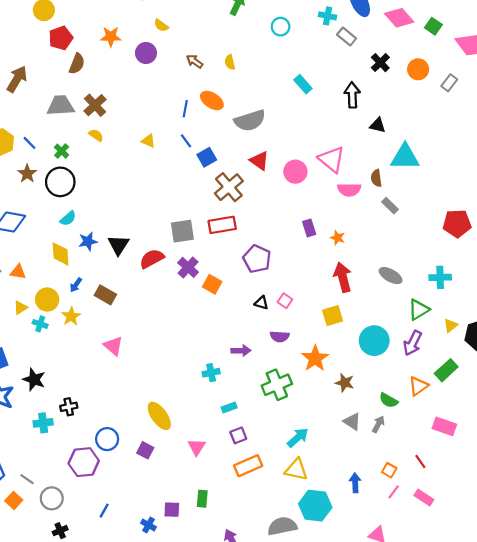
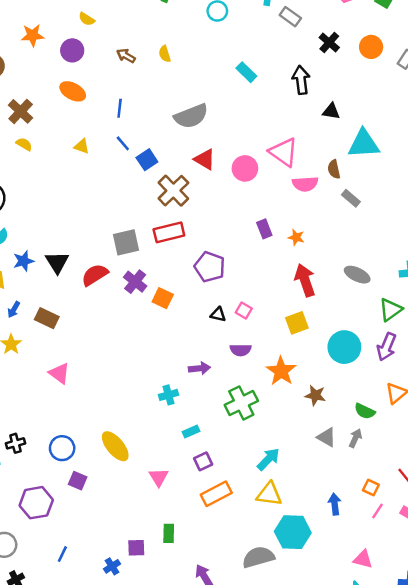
orange ellipse: (212, 100) -> (73, 91), moved
blue circle: (107, 439) -> (62, 448), moved
purple square: (145, 450) -> (78, 481), moved
blue cross: (148, 525) -> (112, 566), turned 32

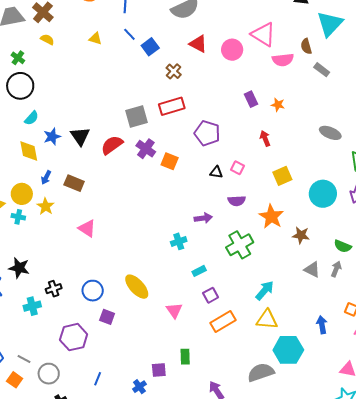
cyan triangle: (364, 144) -> (330, 24), turned -40
brown cross: (173, 191) -> (174, 71), size x0.6
red arrow: (305, 280) -> (265, 138), moved, size x0.6

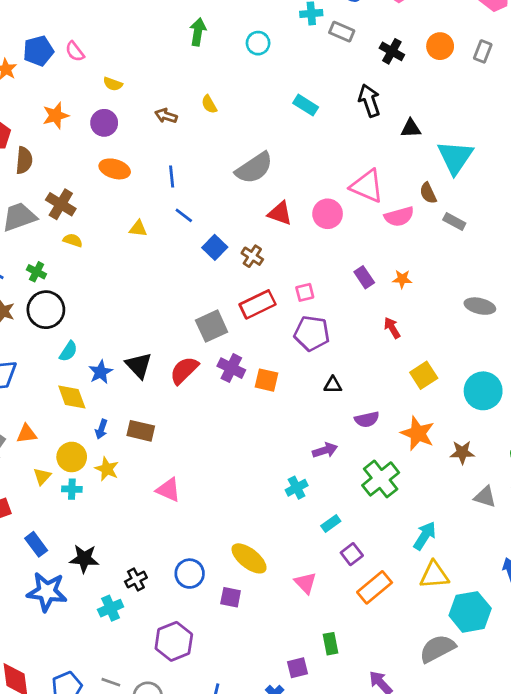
blue square: (150, 47) -> (215, 247), moved
pink square: (237, 168) -> (305, 292), moved, turned -32
purple square: (107, 317) -> (231, 597), moved

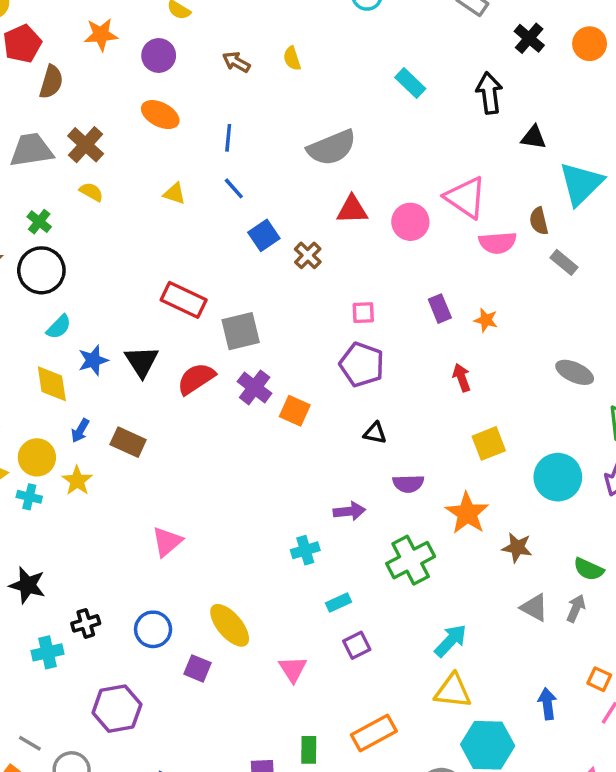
red triangle: (280, 213) -> (352, 210), turned -32
red rectangle: (258, 304) -> (184, 300), moved, turned 40
pink triangle: (168, 490) -> (167, 542), moved, turned 44
orange rectangle: (375, 587) -> (374, 733), moved

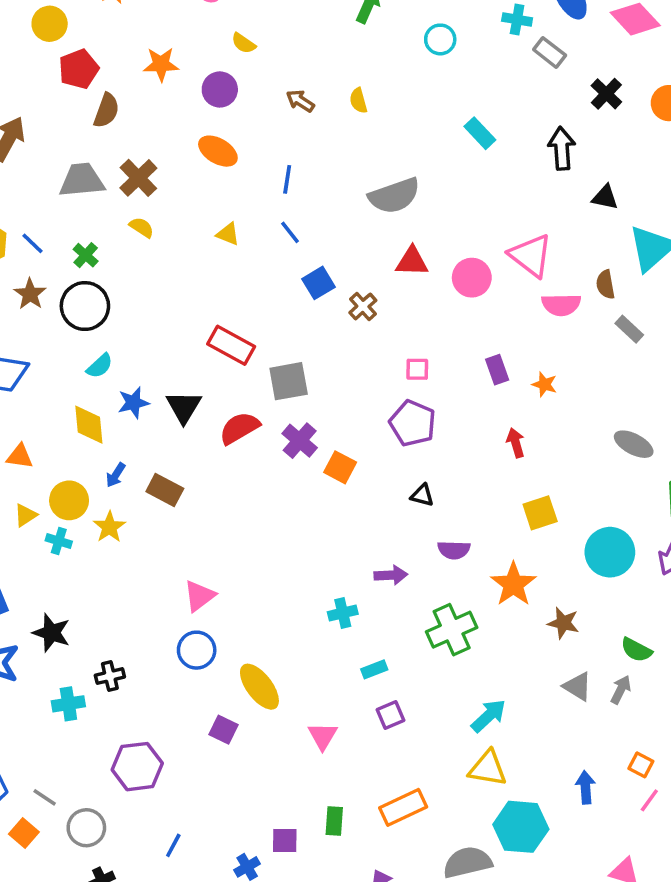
blue circle: (153, 629) -> (197, 650), moved

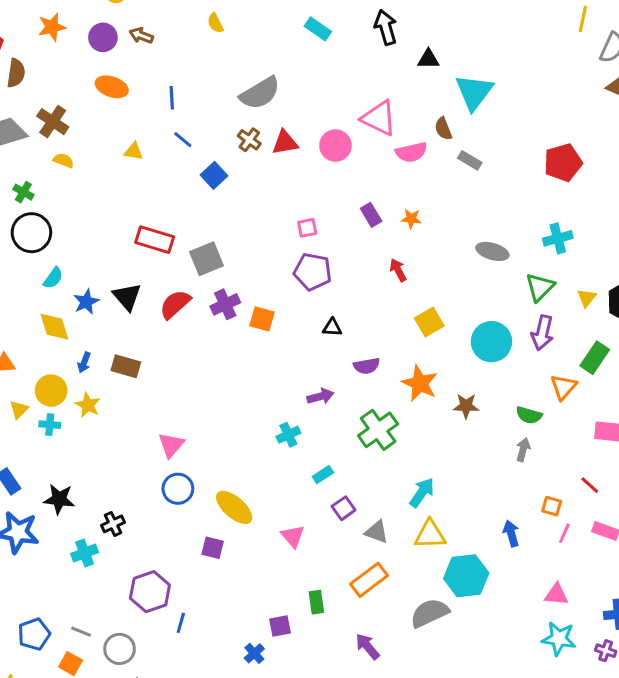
brown arrow: (300, 101) -> (141, 35), moved
brown cross: (363, 306) -> (249, 140), moved
purple cross: (300, 441) -> (225, 304), turned 36
gray triangle: (578, 686) -> (377, 532), moved
blue line: (173, 845) -> (181, 623), moved

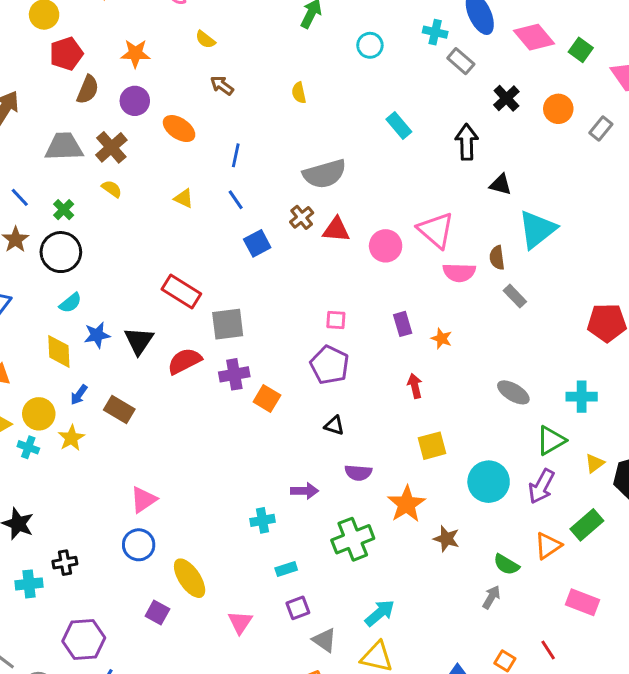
purple circle: (103, 37) -> (135, 101), moved

